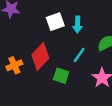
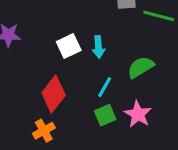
orange cross: (14, 65) -> (44, 131), moved
green square: (61, 76) -> (105, 115), moved, turned -35

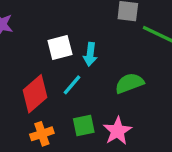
cyan line: (105, 87) -> (72, 85), moved
orange cross: (44, 131) -> (42, 134), moved

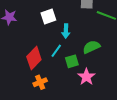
white square: (60, 48) -> (48, 16), moved
green square: (84, 125) -> (72, 61), moved

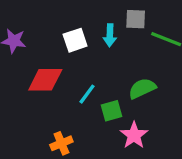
cyan arrow: (66, 31) -> (110, 35), moved
red diamond: (34, 58) -> (45, 80), moved, turned 45

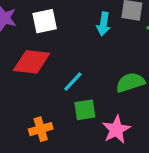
white square: (75, 40) -> (45, 21), moved
green square: (111, 111) -> (85, 110), moved

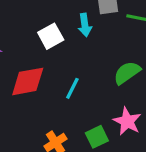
white square: (45, 21) -> (51, 36), moved
green square: (85, 110) -> (97, 137), moved

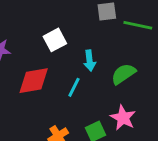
cyan arrow: (85, 25) -> (90, 60), moved

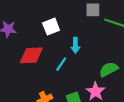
green semicircle: (123, 74) -> (109, 69), moved

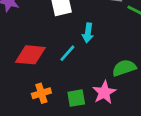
red diamond: (31, 55) -> (30, 55), moved

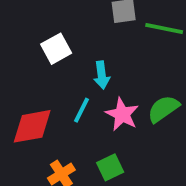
pink star: (104, 92) -> (122, 114), moved

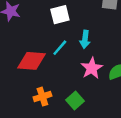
cyan line: (82, 110) -> (60, 48), moved
green square: (110, 167) -> (75, 101), turned -30

